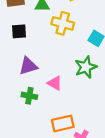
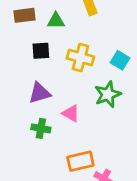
yellow cross: (63, 23) -> (80, 58), moved
black square: (19, 31) -> (41, 51), moved

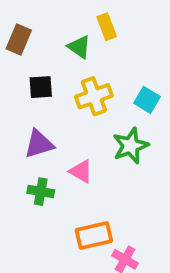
brown rectangle: (25, 15) -> (19, 39), turned -60
green triangle: (56, 21) -> (79, 47), moved, turned 36
yellow cross: (80, 58) -> (94, 96), turned -35

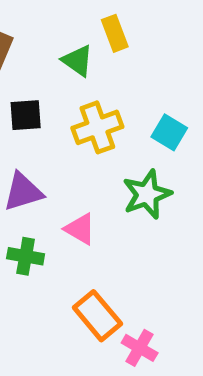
orange rectangle: (94, 235) -> (97, 316), turned 63

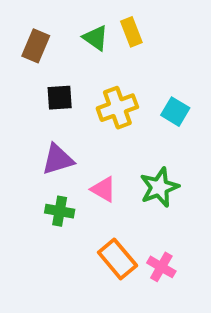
green triangle: (78, 61) -> (96, 38), moved
green star: (147, 194) -> (159, 187), moved
pink cross: (140, 348) -> (161, 267), moved

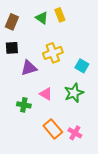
black square: (60, 98) -> (12, 48), moved
cyan square: (175, 112) -> (82, 66), moved
purple triangle: (58, 159) -> (29, 68), moved

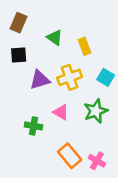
yellow rectangle: (60, 15) -> (84, 46), moved
green triangle: (42, 18) -> (55, 38), moved
yellow cross: (53, 53) -> (70, 77), moved

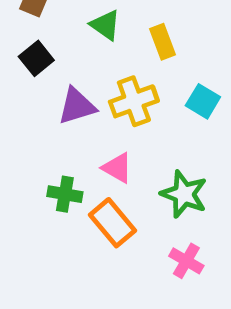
black square: (19, 55) -> (36, 58), turned -35
green star: (96, 111) -> (184, 194), moved, turned -30
orange rectangle: (70, 156) -> (112, 223), moved

